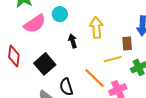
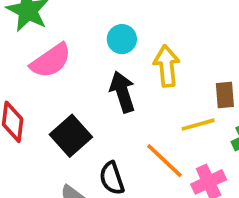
cyan circle: (60, 14) -> (122, 39), moved
black arrow: (73, 41) -> (122, 92), size x1.5

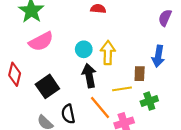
cyan circle: (122, 39) -> (84, 49), moved
black arrow: (122, 92) -> (89, 76), moved

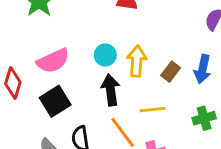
pink semicircle: (41, 41) -> (53, 61), moved
brown rectangle: (140, 74) -> (171, 72), moved, turned 32
green cross: (149, 101) -> (204, 118), moved

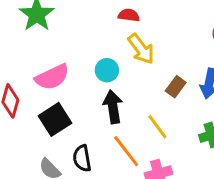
yellow arrow: (137, 61) -> (141, 49), moved, turned 140
yellow line: (153, 110) -> (157, 127), turned 60

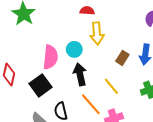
yellow arrow: (141, 49) -> (97, 33), turned 35
pink semicircle: (52, 77) -> (50, 57), moved, turned -55

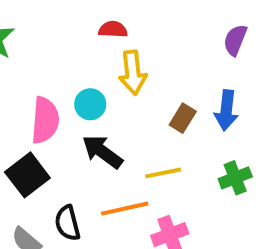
black arrow: (80, 74) -> (102, 152), turned -40
yellow line: (111, 86) -> (163, 173), turned -60
orange line: (91, 104) -> (125, 209), turned -60

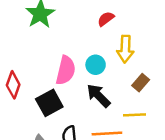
red semicircle: (113, 29) -> (106, 19), moved, turned -48
brown rectangle: (183, 118) -> (141, 83), moved

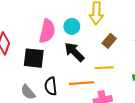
black square: (49, 103) -> (34, 58), turned 35

